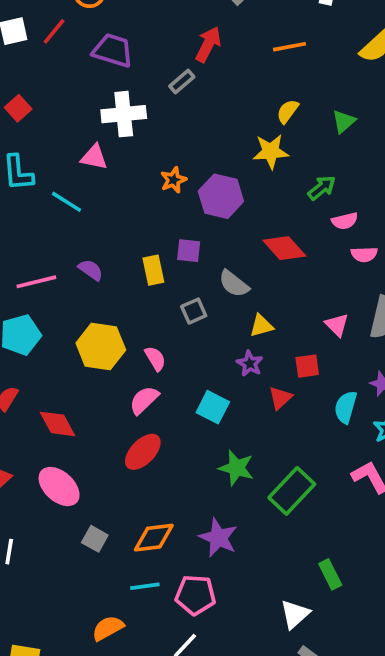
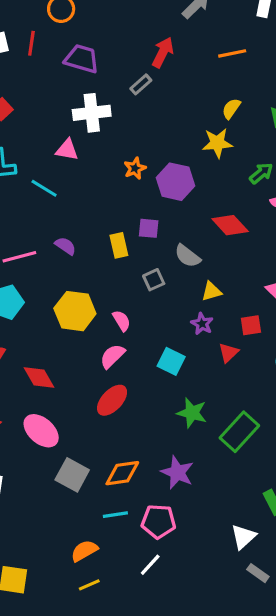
red line: (54, 31) -> (31, 43), turned -30
gray square: (95, 539) -> (72, 475), size x1.5

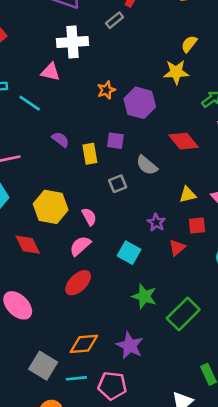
purple semicircle: (65, 246) -> (60, 140), moved
yellow triangle: (211, 291) -> (188, 195), moved
red diamond: (39, 377) -> (28, 245), moved
gray square: (72, 475) -> (43, 366), moved

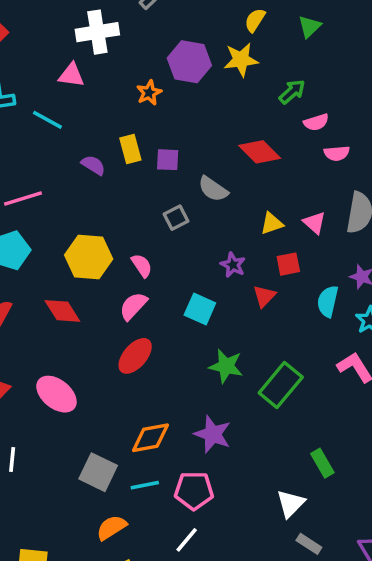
purple hexagon: (140, 103) -> (189, 62), moved
yellow rectangle: (90, 154) -> (130, 149), moved

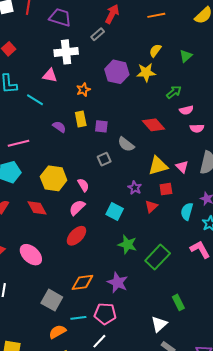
orange star: (149, 93) -> (83, 90), moved
yellow triangle: (272, 223) -> (158, 166), size x1.5
cyan line: (145, 485) -> (78, 318), moved

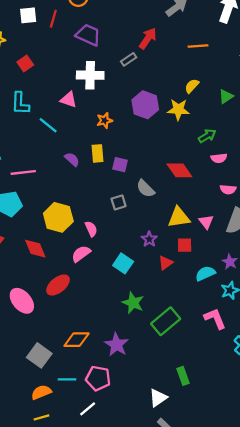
pink semicircle: (197, 128) -> (228, 189), moved
cyan semicircle: (187, 211) -> (205, 273), turned 42
red ellipse: (76, 236) -> (58, 285), moved

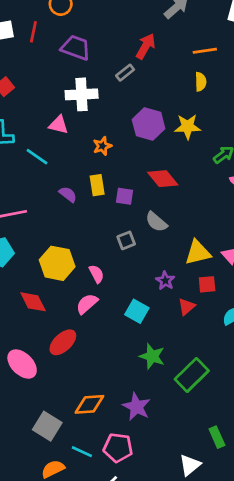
yellow semicircle: (192, 86) -> (201, 82), moved, turned 140
red diamond: (179, 170) -> (163, 179), moved
cyan line: (67, 379) -> (82, 452), turned 30

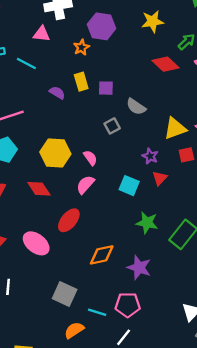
purple hexagon: (149, 124) -> (102, 26), moved
red diamond: (163, 179) -> (166, 64), moved
red triangle: (186, 307) -> (160, 178), moved
orange diamond: (89, 404) -> (102, 255), moved

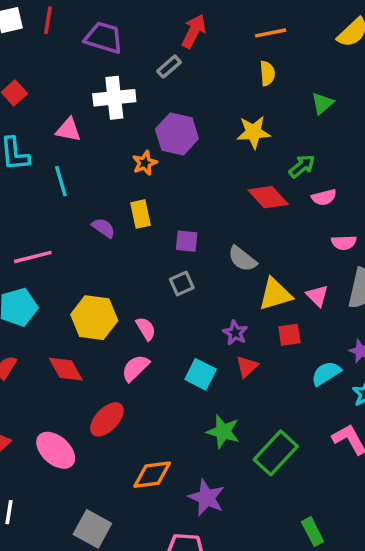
pink triangle: (42, 34) -> (68, 130), moved
cyan line: (26, 64) -> (61, 181), turned 42
purple square: (106, 88) -> (187, 241), moved
gray semicircle: (136, 107) -> (242, 259), moved

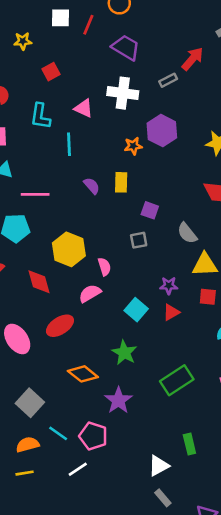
purple star: (235, 333) -> (169, 286), turned 30
green star: (223, 432) -> (124, 353), moved
orange diamond: (152, 475) -> (83, 374), turned 32

